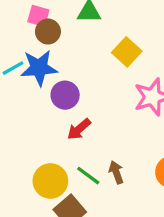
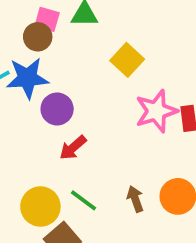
pink square: (38, 16) -> (47, 19), moved
brown arrow: (116, 172) -> (135, 199), moved

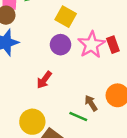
purple circle: (57, 109) -> (60, 45), moved
green line: (83, 200) -> (78, 116), moved

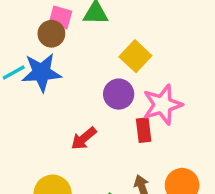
red rectangle: (113, 45) -> (144, 130), moved

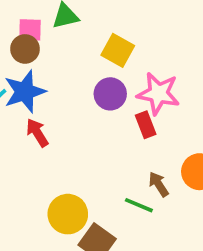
pink star: (162, 105) -> (158, 93), turned -30
red arrow: (84, 138) -> (37, 133), moved, turned 112

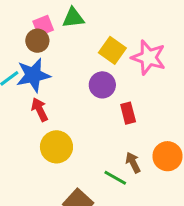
pink square: (30, 30) -> (43, 26), turned -30
pink star: (158, 93) -> (148, 57), moved
yellow circle: (68, 214) -> (56, 147), moved

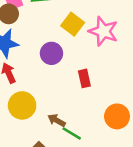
purple circle: (102, 85) -> (51, 53), moved
brown arrow: (133, 163) -> (56, 120), moved, turned -36

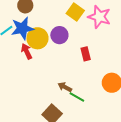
yellow circle: (22, 105) -> (37, 38), moved

